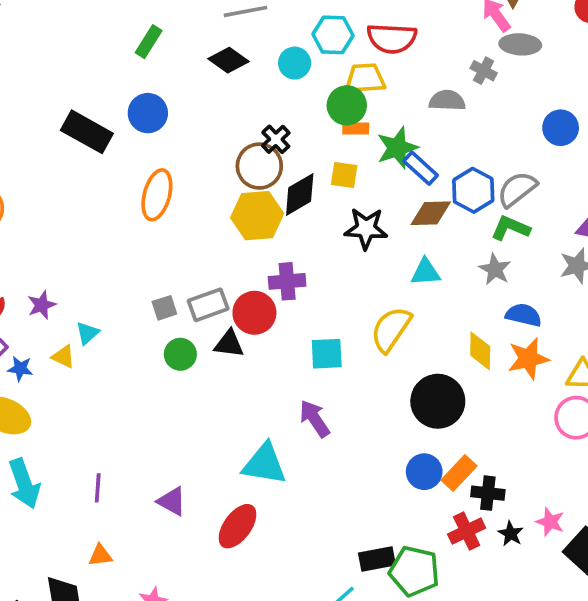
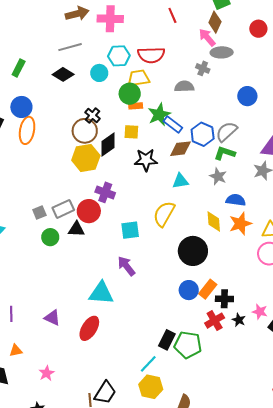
orange ellipse: (157, 195) -> (27, 130), moved
purple cross: (287, 281) -> (105, 192), turned 30
black rectangle: (377, 559) -> (167, 340), turned -48

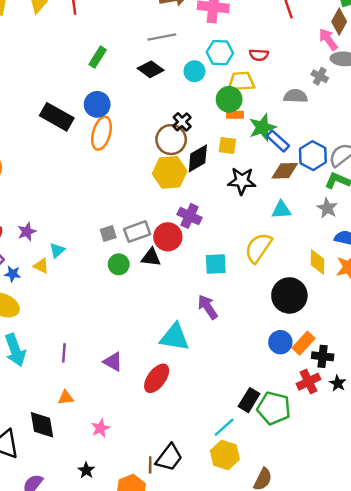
red semicircle: (151, 55) -> (259, 55), size x0.6

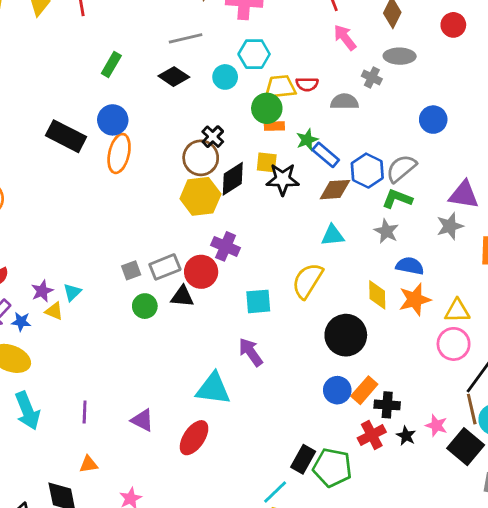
pink arrow: (328, 39) -> (345, 38), moved
red semicircle: (259, 55) -> (307, 84), moved
green star: (262, 127) -> (307, 140), size x0.7
black star: (242, 181) -> (283, 179), moved
purple star: (27, 232) -> (42, 291), moved

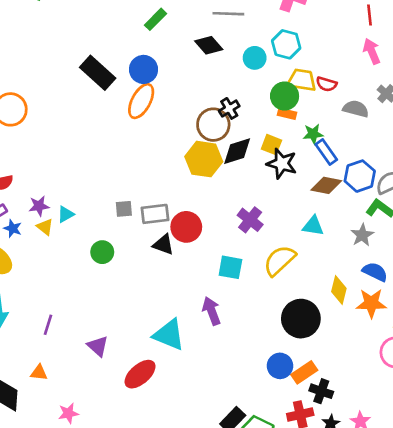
purple cross: (226, 246) -> (250, 220), moved
green circle: (145, 306) -> (102, 252), moved

